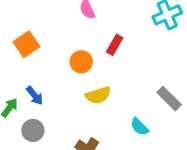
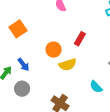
red rectangle: (115, 45) -> (80, 39), moved
orange circle: (81, 62) -> (54, 50), moved

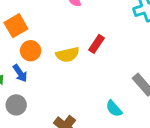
orange circle: (54, 50) -> (31, 51), moved
yellow semicircle: (68, 65) -> (68, 55), moved

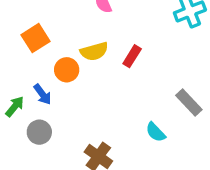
orange circle: (31, 51) -> (67, 70), moved
yellow semicircle: (68, 55) -> (94, 51), moved

